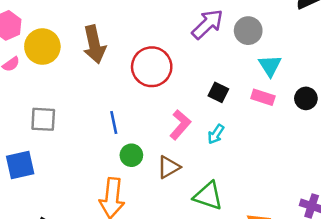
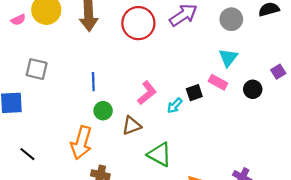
gray circle: (248, 31) -> (231, 19), moved
red circle: (152, 67) -> (138, 23), moved
black square: (218, 92) -> (194, 93), moved, turned 35

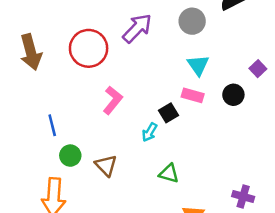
pink L-shape: (147, 93) -> (113, 100), moved
brown triangle: (132, 126) -> (106, 165), turned -42
green triangle: (160, 154) -> (169, 173), moved, size x0.7

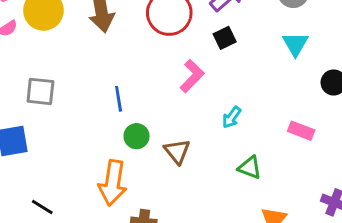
pink rectangle: (193, 95) -> (301, 131), moved
black square: (169, 113) -> (225, 38), moved

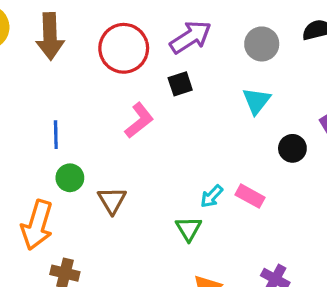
cyan arrow: (232, 117) -> (212, 196), moved
green triangle: (250, 168) -> (189, 229), turned 30

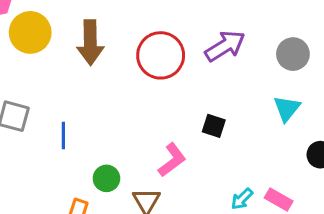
black square: (180, 84) -> (214, 126), moved, turned 35
pink L-shape: (139, 120) -> (172, 160), moved
blue line: (56, 135) -> (63, 135), moved

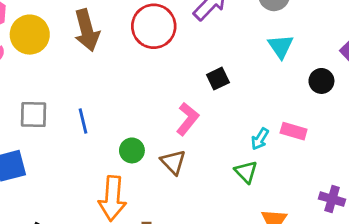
black square: (214, 126) -> (218, 79), turned -30

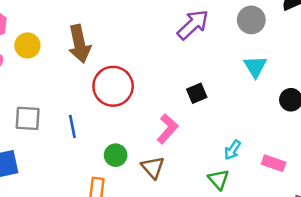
red circle: (154, 26) -> (113, 86), moved
yellow circle: (30, 35) -> (27, 45), size x0.7
pink rectangle: (294, 131) -> (274, 163), moved

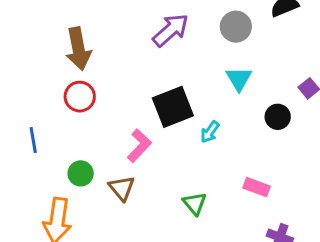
brown arrow: (79, 44) -> (78, 49), moved
red circle: (113, 86) -> (80, 97), size x0.7
black square: (197, 93) -> (173, 107), size x1.8
cyan arrow: (232, 150) -> (210, 132), moved

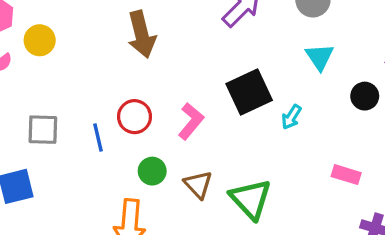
red circle: (80, 97) -> (135, 117), moved
pink L-shape: (139, 146) -> (191, 121), moved
green triangle: (195, 203) -> (251, 199), moved, size x1.6

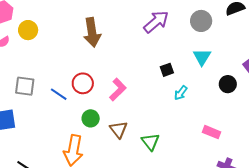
black square: (249, 92) -> (167, 70), moved, size x0.5
blue line: (98, 137) -> (59, 94), turned -48
green triangle: (251, 199) -> (150, 142), size x0.7

